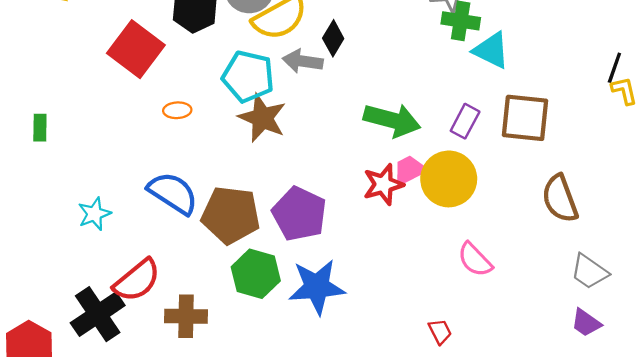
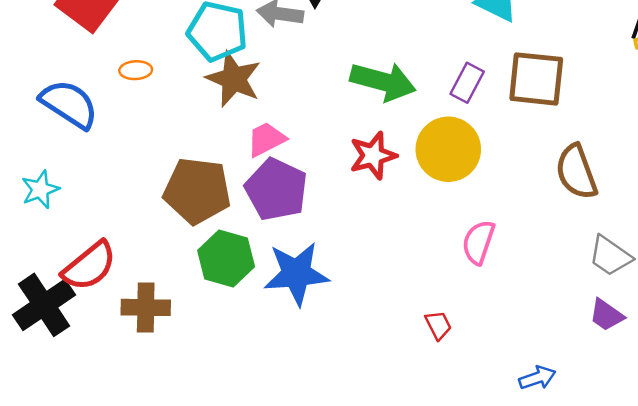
pink trapezoid: (409, 170) -> (266, 139), moved
blue semicircle: (173, 193) -> (69, 104), moved
pink semicircle: (475, 260) -> (478, 242), turned 63

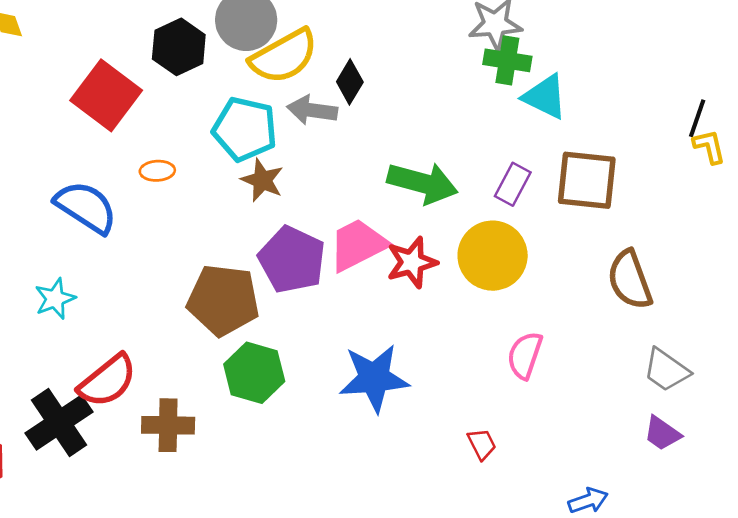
brown star: (234, 79) -> (262, 180), size x0.7
pink trapezoid: (266, 139) -> (358, 245), moved, size x1.4
purple pentagon: (276, 189) -> (292, 260), moved
blue star: (296, 274) -> (374, 378), moved

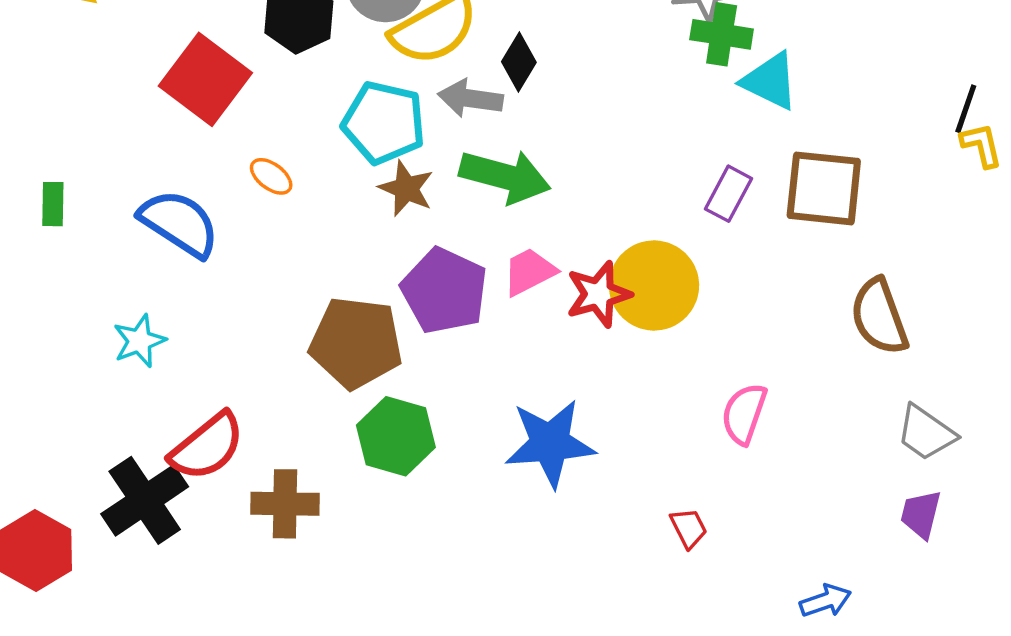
orange ellipse: (157, 171) -> (271, 176), turned 40
green arrow: (423, 183) -> (505, 176), moved
pink trapezoid: (358, 245) -> (529, 272), size x0.7
yellow circle: (493, 256) -> (654, 286), moved
purple trapezoid: (662, 433) -> (921, 514), turned 69

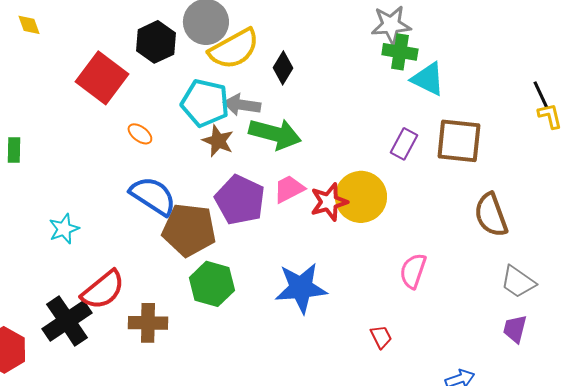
gray arrow: (470, 98) -> (242, 105), moved
black line: (966, 109) -> (541, 95), turned -44
blue semicircle: (179, 223) -> (153, 196), moved

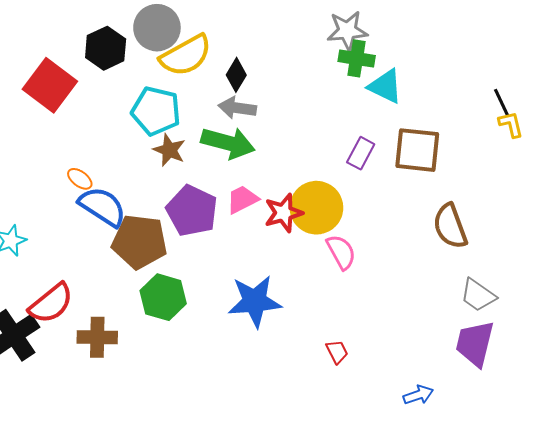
gray arrow: (242, 105) -> (237, 108), moved
orange ellipse: (140, 134) -> (80, 179), moved
pink semicircle: (413, 271) -> (341, 252), moved, turned 132
purple trapezoid: (515, 329) -> (475, 343), size x1.6

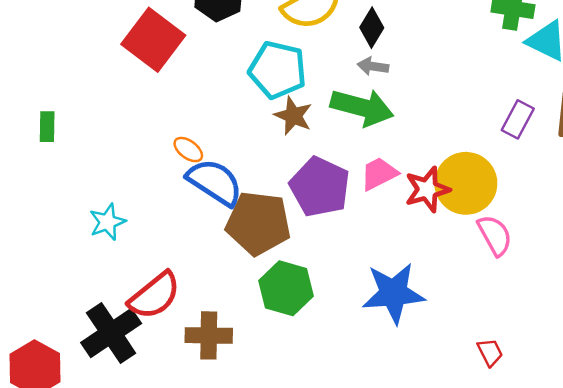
gray arrow: (237, 108) -> (373, 66), size x0.7

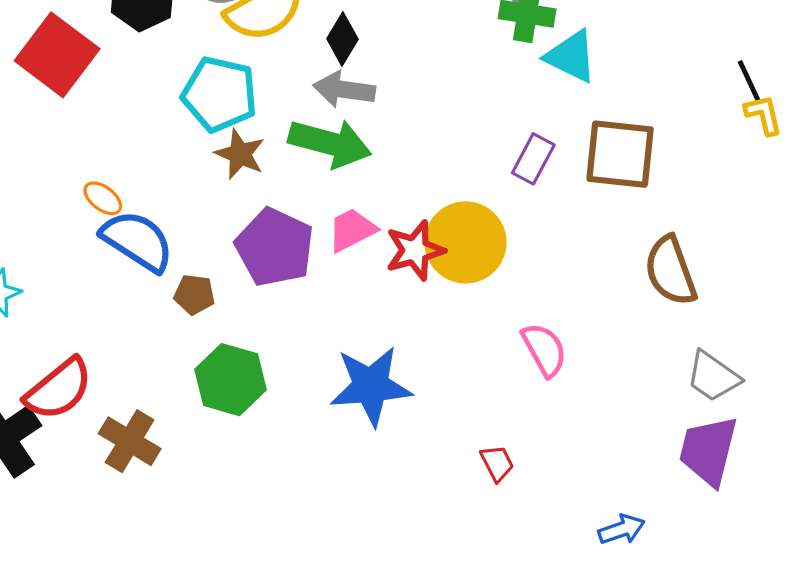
gray arrow: (373, 66) -> (344, 89), size x1.5
brown pentagon: (258, 223) -> (194, 294), size x0.5
pink semicircle: (495, 235) -> (544, 350), moved
brown cross: (209, 335) -> (130, 441), turned 30

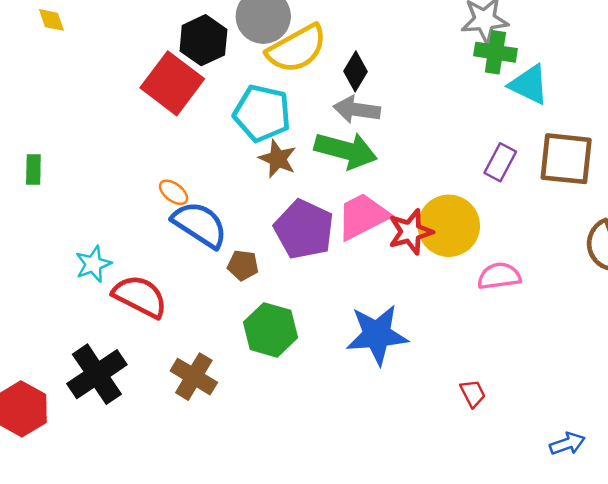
red square: (57, 55) -> (172, 83), moved
pink trapezoid: (352, 230) -> (363, 216), size x1.4
pink semicircle: (544, 350) -> (499, 276), moved, turned -69
red semicircle: (59, 389) -> (140, 296), moved, turned -114

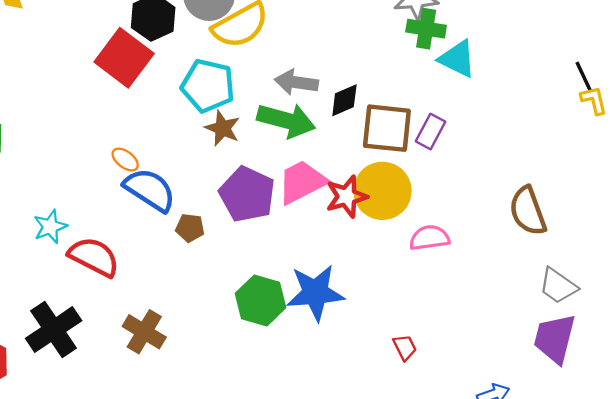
black diamond: (355, 71) -> (344, 100), moved, turned 36
brown square: (566, 159) -> (387, 128), moved
green hexagon: (270, 330) -> (261, 300), moved

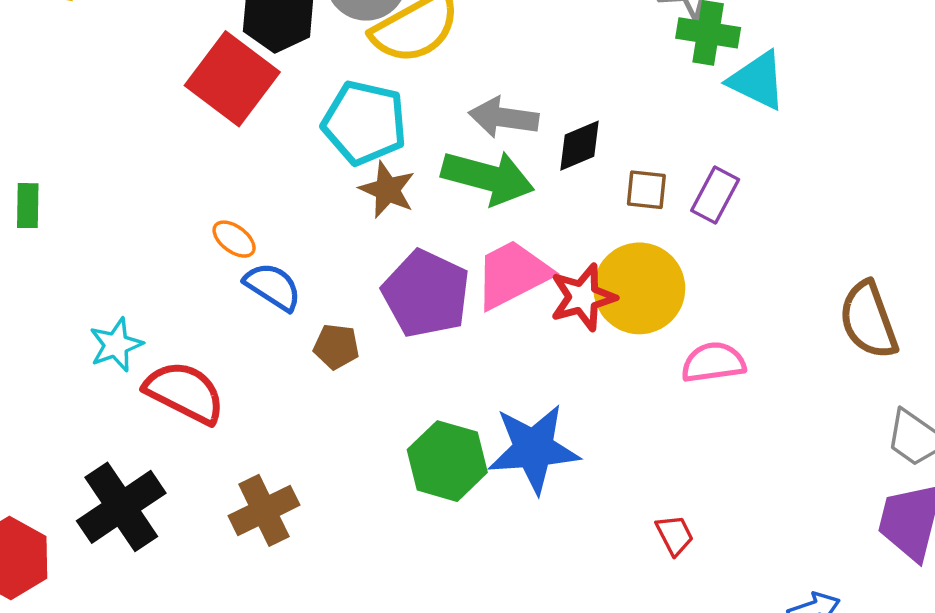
brown square: (387, 128) -> (646, 190), size x0.5
blue semicircle: (150, 190) -> (273, 287), size x0.7
brown cross: (144, 332) -> (264, 510), turned 33

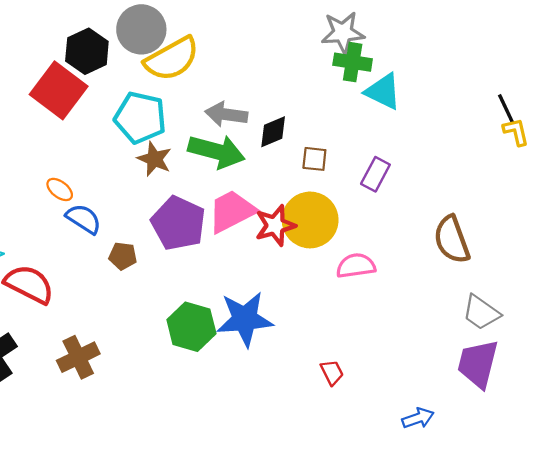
purple rectangle: (715, 195) -> (375, 174), moved

